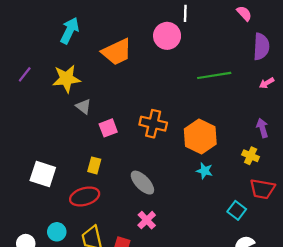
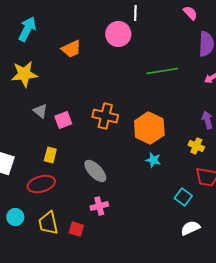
orange trapezoid: (117, 52) -> (71, 49), size x0.7
gray triangle: (84, 107) -> (40, 111), moved
pink cross: (147, 220) -> (99, 206), turned 30

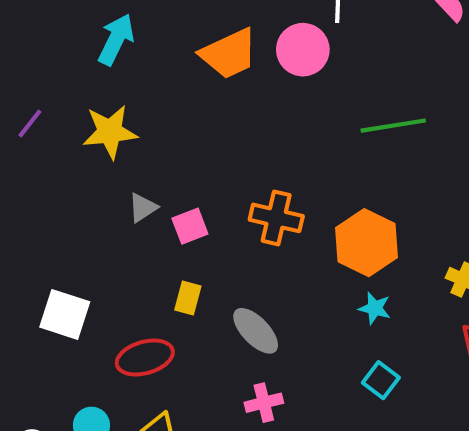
orange trapezoid: (71, 49) -> (229, 54), moved, size x1.4
gray triangle: (40, 111) -> (143, 208), turned 49
yellow rectangle: (50, 155) -> (188, 298), moved
cyan square: (183, 197) -> (381, 380), moved

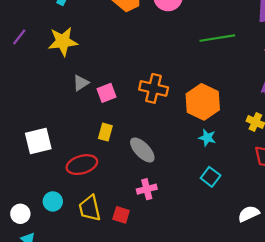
white square: (65, 314) -> (38, 141), turned -32

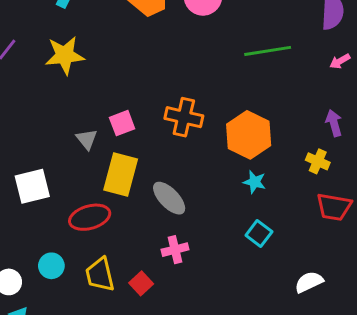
gray triangle: (81, 83) -> (87, 139), moved, turned -36
yellow rectangle: (105, 132) -> (121, 175), size x1.8
red square: (121, 215) -> (141, 283), turned 30

